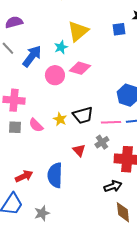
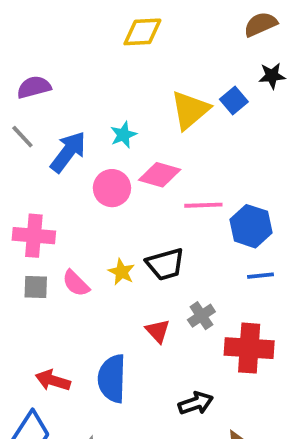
blue square: (119, 29) -> (234, 100), turned -32
yellow triangle: (78, 31) -> (190, 110), moved
pink line: (111, 122) -> (203, 205), moved
red arrow: (24, 176) -> (53, 380), turned -138
black arrow: (113, 186) -> (196, 403), moved

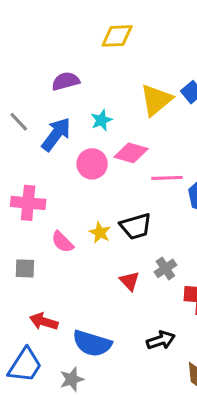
purple semicircle: (34, 87) -> (66, 81), moved
gray square: (36, 287) -> (25, 268), moved
blue semicircle: (112, 379) -> (92, 343), moved, turned -75

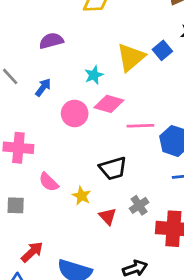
cyan star: (101, 120) -> (94, 75), moved
blue arrow: (56, 134) -> (43, 87), size x0.6
yellow star: (100, 233) -> (81, 196), moved
red arrow: (44, 322) -> (32, 252), turned 120

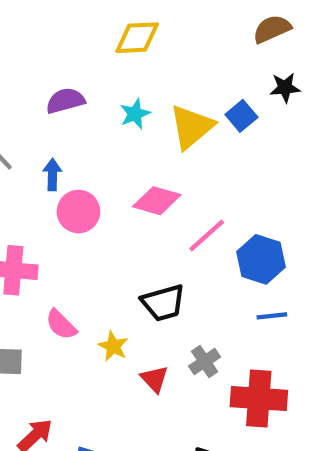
cyan star: (94, 75) -> (135, 114), moved
blue arrow: (43, 87) -> (52, 175), turned -36
pink circle: (75, 113) -> (78, 212), moved
pink line: (140, 126) -> (207, 235), turned -40

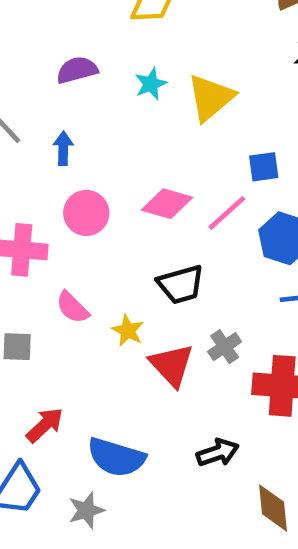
blue square: (241, 116) -> (264, 167), moved, turned 32
pink diamond: (157, 201) -> (167, 204), moved
pink circle: (78, 212) -> (86, 213), moved
red triangle: (155, 379) -> (172, 365), size x1.5

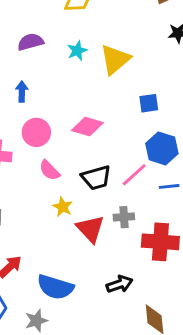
pink line: (227, 213) -> (134, 175), moved
pink semicircle: (72, 307) -> (49, 170), moved
gray cross: (225, 347) -> (124, 217), turned 30

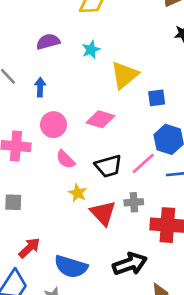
yellow triangle: (115, 59) -> (124, 75), moved
black arrow: (120, 284) -> (130, 264), size x1.4

